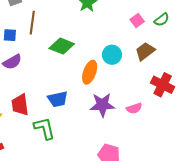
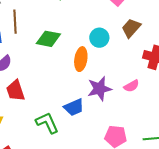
blue trapezoid: (58, 99) -> (74, 107), moved
red trapezoid: (20, 105) -> (16, 91), moved

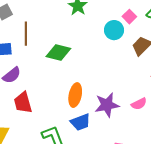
cyan circle: (99, 38) -> (114, 30), moved
orange ellipse: (81, 59) -> (75, 95), moved

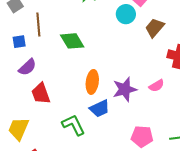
green diamond: (58, 53) -> (72, 41), turned 50

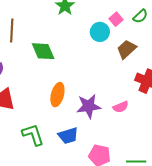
blue trapezoid: (100, 109) -> (68, 136), moved

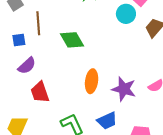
purple star: (89, 106) -> (124, 89), turned 30

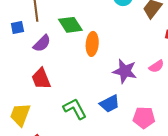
purple semicircle: (27, 66) -> (42, 43), moved
orange ellipse: (92, 81) -> (92, 44), moved

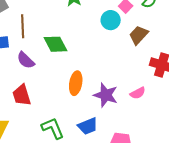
purple semicircle: (42, 43) -> (26, 60), turned 84
orange ellipse: (92, 44) -> (76, 83), moved

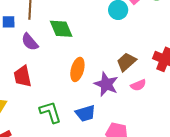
brown trapezoid: (139, 35) -> (126, 62), moved

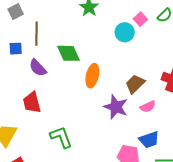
orange ellipse: (77, 69) -> (92, 76), moved
blue trapezoid: (85, 113) -> (149, 140), moved

